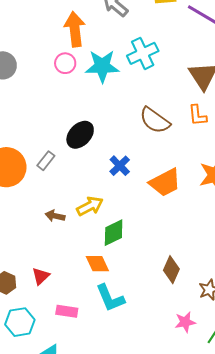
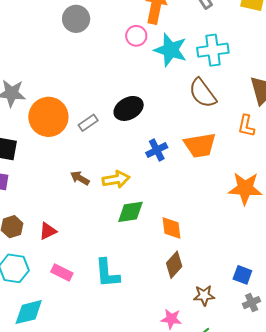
brown semicircle: (155, 120) -> (203, 93), moved
orange trapezoid: (165, 182) -> (200, 145), moved
orange diamond: (97, 264) -> (172, 228), moved

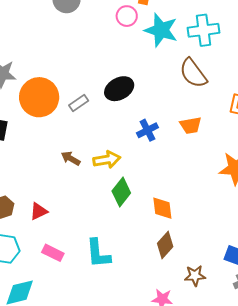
orange trapezoid: (200, 145) -> (191, 125), size x0.7
green diamond: (130, 212) -> (121, 192), turned -44

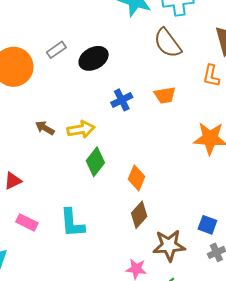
gray rectangle: (79, 103) -> (56, 50), moved
orange diamond: (162, 208) -> (137, 178), turned 30
brown star: (195, 276) -> (169, 245), size x1.5

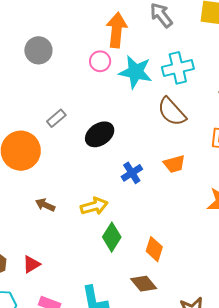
gray rectangle: (56, 50) -> (56, 118), moved
brown arrow: (45, 128) -> (45, 205), moved
brown diamond: (139, 215) -> (144, 284), moved, turned -76

